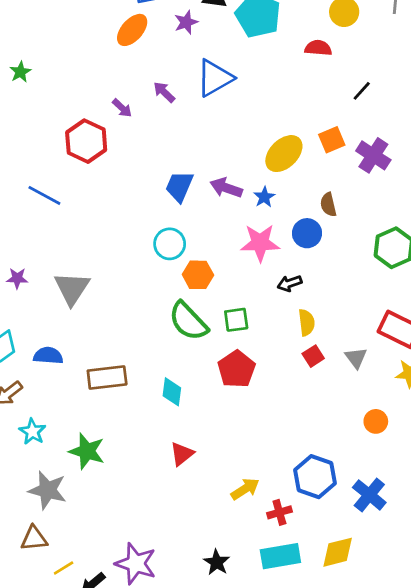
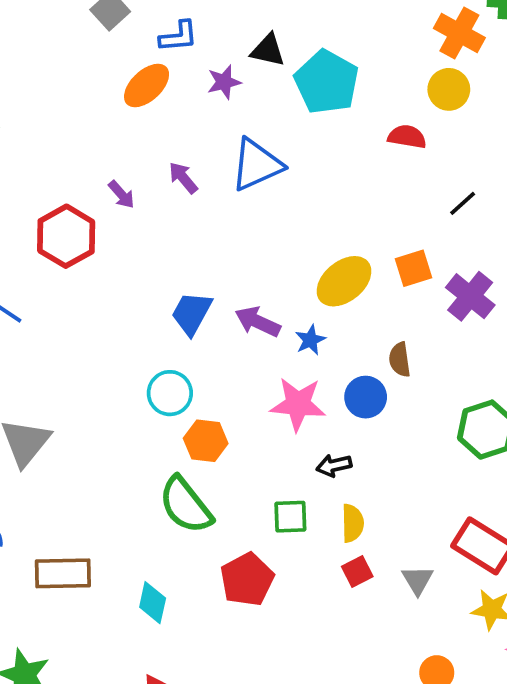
green square: (236, 320) -> (290, 517), moved

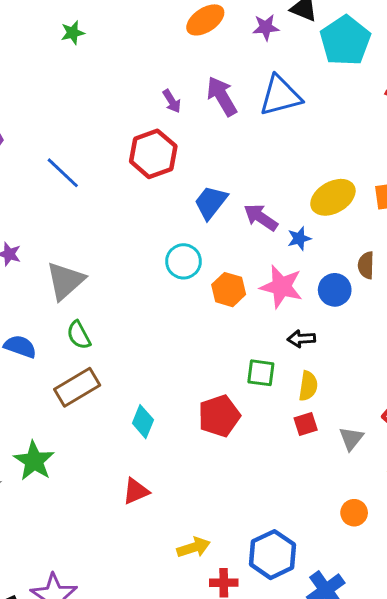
purple arrow: (183, 178) -> (222, 96), size x1.5
red hexagon: (66, 236) -> (153, 154), moved
orange hexagon: (206, 441) -> (229, 290), moved
green semicircle: (186, 505) -> (79, 335), moved, size x0.6
brown rectangle: (63, 573) -> (77, 387), turned -39

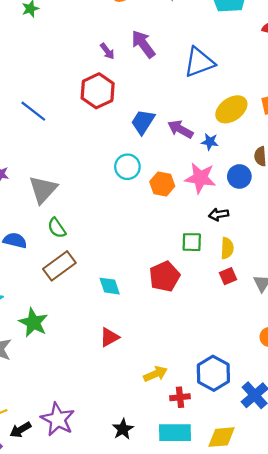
blue triangle: (280, 96) -> (199, 62), moved
blue star: (299, 238) -> (210, 142), turned 30
cyan diamond: (143, 422) -> (110, 286), turned -35

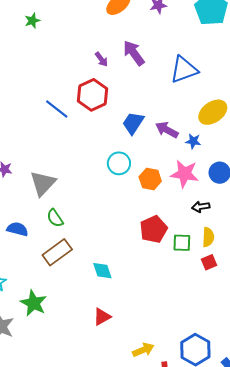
blue line: (33, 111) -> (57, 109), moved
green square: (192, 242) -> (182, 243), moved
red pentagon: (165, 276) -> (154, 229), moved

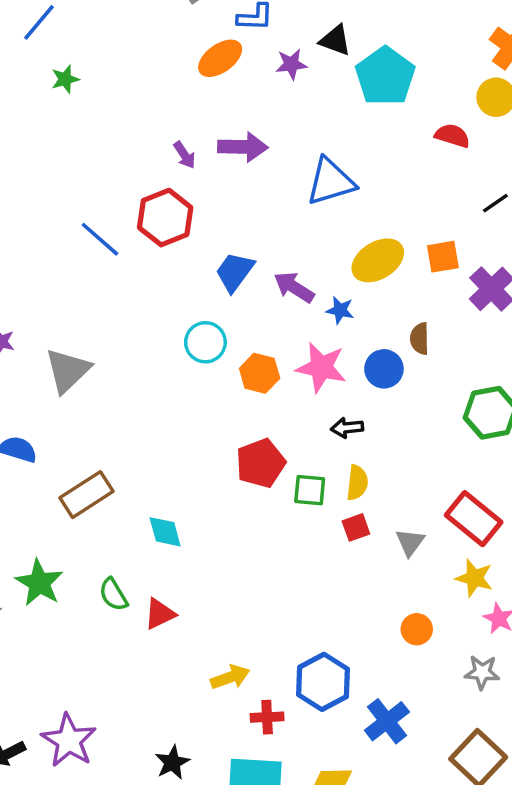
purple arrow: (134, 53) -> (243, 147), turned 124
green semicircle: (55, 218) -> (113, 594), moved

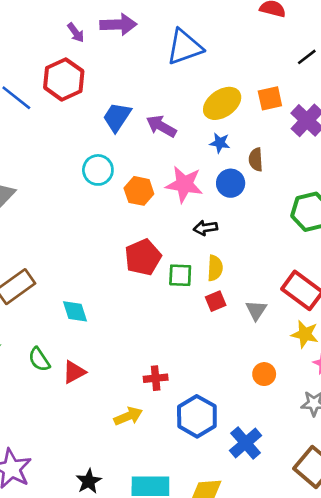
blue star: (340, 310) -> (220, 143), moved
red cross: (267, 717) -> (156, 378), moved

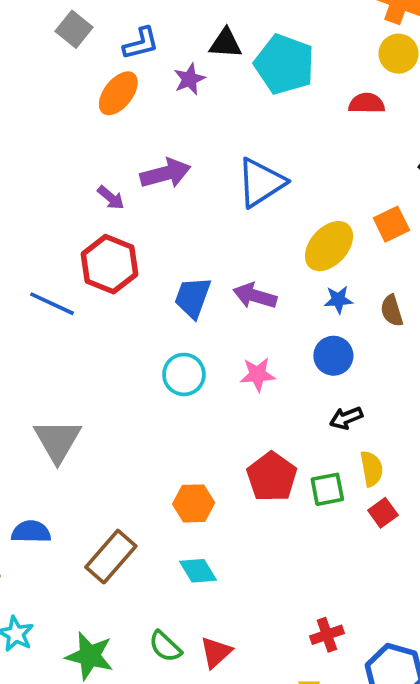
blue circle: (231, 183) -> (333, 356), moved
pink star: (184, 184) -> (258, 374), moved, size x0.7
orange hexagon: (139, 191) -> (194, 503), moved

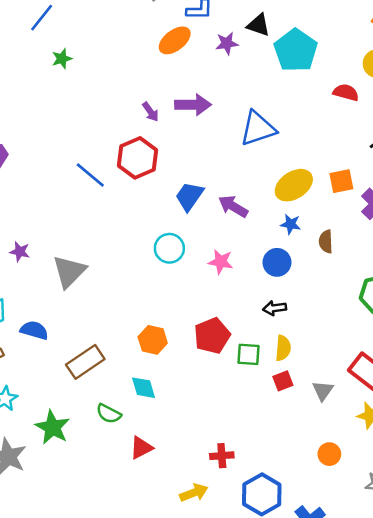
green semicircle: (165, 646) -> (109, 414), moved, turned -30

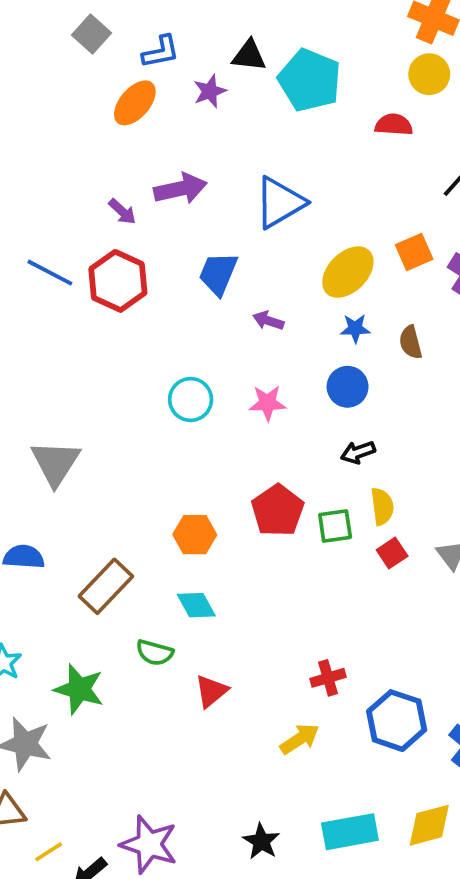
blue line: (90, 175) -> (50, 273), moved
blue trapezoid: (189, 196) -> (218, 274), moved
purple arrow: (233, 206) -> (268, 321), size x0.7

